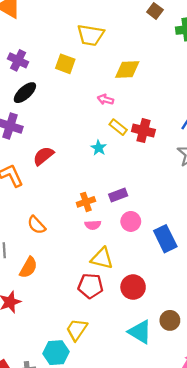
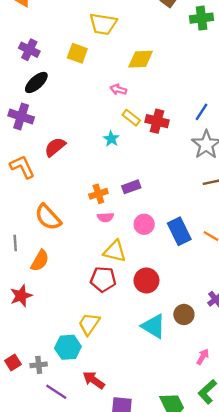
pink circle: (131, 221) -> (144, 224), moved
orange semicircle: (36, 225) -> (48, 217), size x1.4

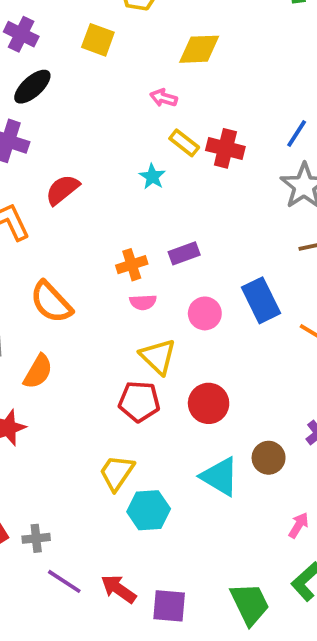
blue rectangle: (179, 231) -> (261, 300), moved
yellow triangle: (115, 251) -> (158, 357), turned 30
cyan hexagon: (68, 347) -> (149, 510), moved
red arrow: (94, 380) -> (119, 589), moved

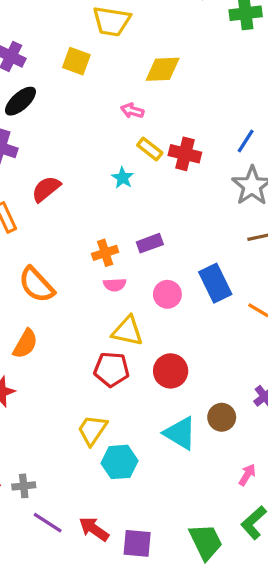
yellow triangle: (158, 357) -> (127, 331), turned -32

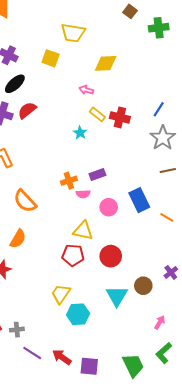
red semicircle: (46, 189) -> (27, 110), moved
pink semicircle: (115, 285) -> (83, 194), moved
cyan triangle: (180, 433) -> (117, 296), turned 30

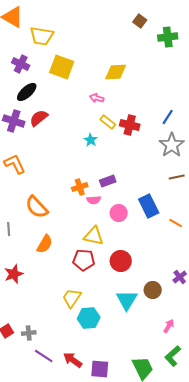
yellow trapezoid: (73, 33) -> (42, 36), moved
yellow square: (51, 58) -> (62, 67), size x1.4
orange semicircle: (18, 239) -> (45, 244), moved

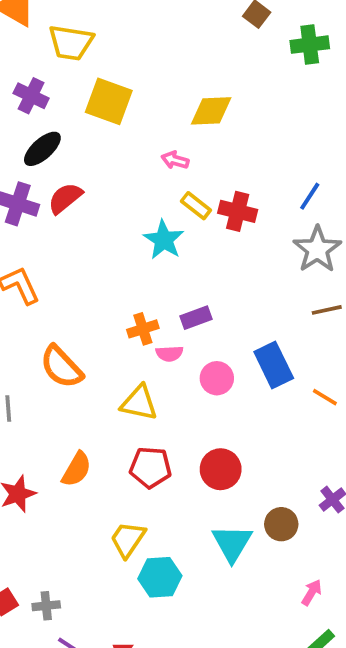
cyan star: (91, 140) -> (164, 240), size x1.5
yellow triangle: (94, 236) -> (139, 403), moved
orange semicircle: (45, 244) -> (77, 469), moved

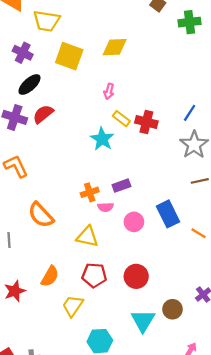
yellow diamond: (211, 111) -> (115, 47), moved
pink arrow: (175, 160) -> (109, 91), turned -91
yellow trapezoid: (128, 539) -> (73, 306), moved

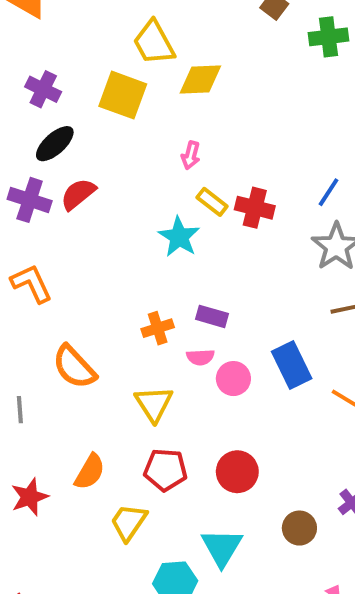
yellow trapezoid: (47, 21) -> (154, 43), moved, turned 52
purple rectangle: (121, 186) -> (212, 316), turned 36
pink semicircle: (106, 207) -> (200, 357), moved
yellow triangle: (87, 237) -> (154, 404), turned 45
cyan triangle: (143, 321) -> (222, 547), moved

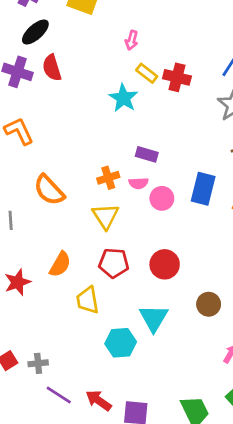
red semicircle: (78, 194) -> (52, 68), turned -68
orange cross: (158, 328) -> (108, 178), moved
blue rectangle: (292, 365) -> (203, 189), turned 40
yellow trapezoid: (129, 522) -> (88, 300), turned -44

